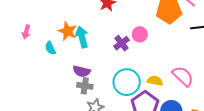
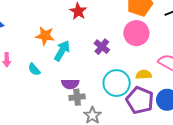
orange star: (68, 31) -> (45, 36), moved
pink circle: (140, 34) -> (136, 33), moved, size x1.6
cyan arrow: (82, 37) -> (62, 51), turned 60

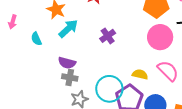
pink circle: (136, 33) -> (160, 37), moved
cyan circle: (117, 83) -> (109, 89), moved

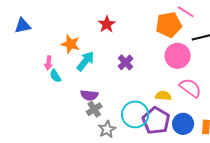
pink arrow: (13, 22) -> (48, 63), moved
gray cross: (70, 77) -> (94, 109), turned -35

